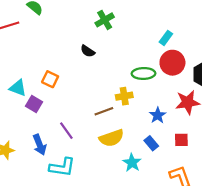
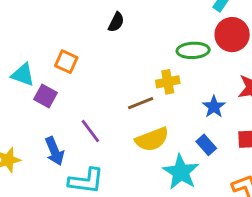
black semicircle: (88, 51) -> (116, 22), turned -96
cyan star: (132, 163) -> (181, 172), size x1.4

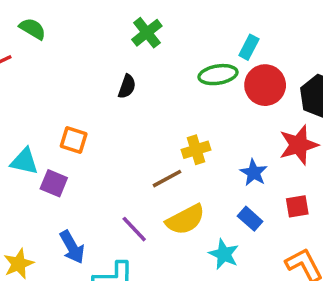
green ellipse: (193, 50) -> (218, 75), moved
purple line: (90, 131) -> (134, 229), moved
cyan star: (181, 172) -> (224, 254), size x0.7

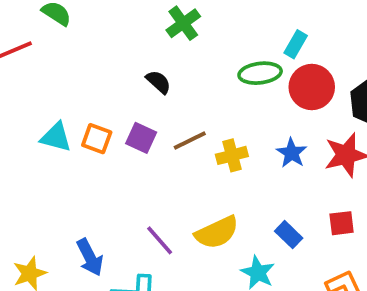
black semicircle: (127, 86) -> (158, 82), turned -70
cyan triangle: (24, 161) -> (56, 137), moved
blue star: (254, 173) -> (292, 153), moved
brown line: (167, 179) -> (190, 140), moved
purple square: (54, 183) -> (141, 138), moved

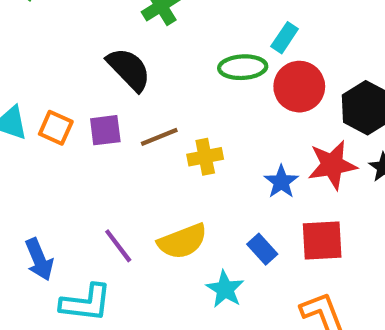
black semicircle: (158, 82) -> (129, 69), size x1.6
purple square: (141, 138) -> (105, 130), turned -36
blue star: (292, 153) -> (281, 182), moved
red square: (342, 223) -> (322, 240), size x1.5

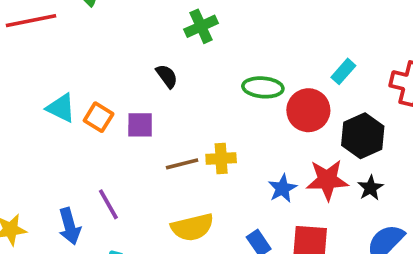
cyan rectangle: (285, 38) -> (343, 71), moved
black semicircle: (129, 69) -> (167, 76), size x0.6
brown line: (159, 137) -> (182, 164), moved
purple line: (118, 246) -> (108, 204), moved

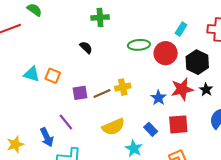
green cross: (201, 26) -> (100, 17), turned 30
purple square: (140, 125) -> (80, 93), moved

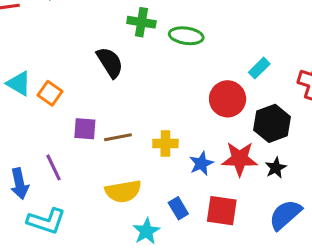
green ellipse: (139, 45) -> (186, 36), moved
black semicircle: (86, 47) -> (110, 62), size x1.5
yellow cross: (123, 87) -> (165, 143), moved

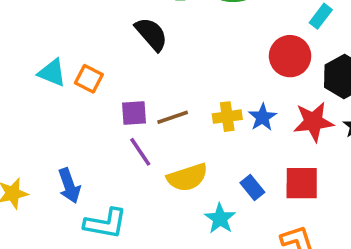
blue star: (201, 163) -> (262, 117), moved
purple line: (54, 167) -> (140, 152), moved

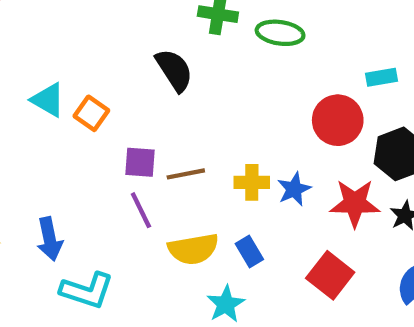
cyan rectangle: (321, 16) -> (381, 77), turned 35
red square: (302, 183) -> (330, 275), turned 30
blue rectangle: (252, 187) -> (249, 251), moved

